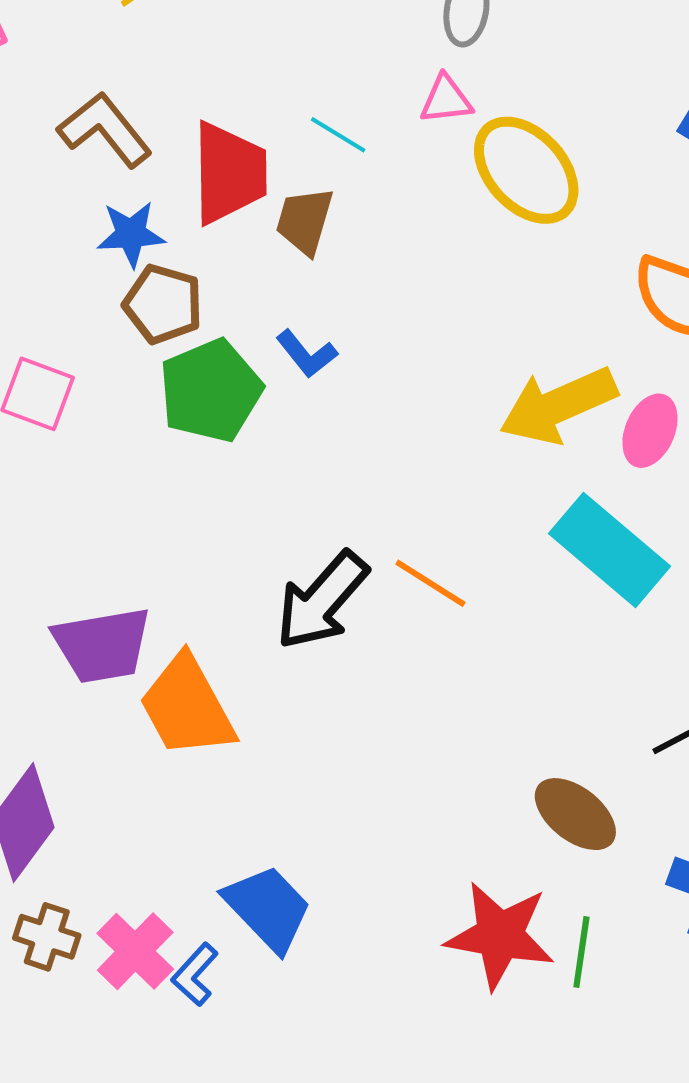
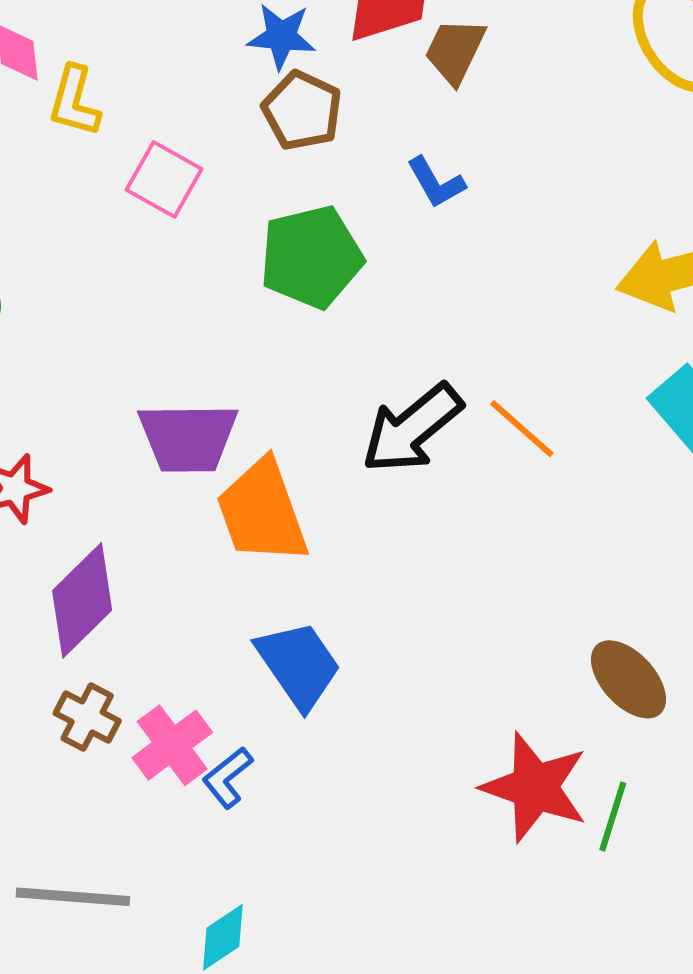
green pentagon: (211, 391) -> (311, 257), moved
blue trapezoid: (268, 908) -> (299, 665), moved

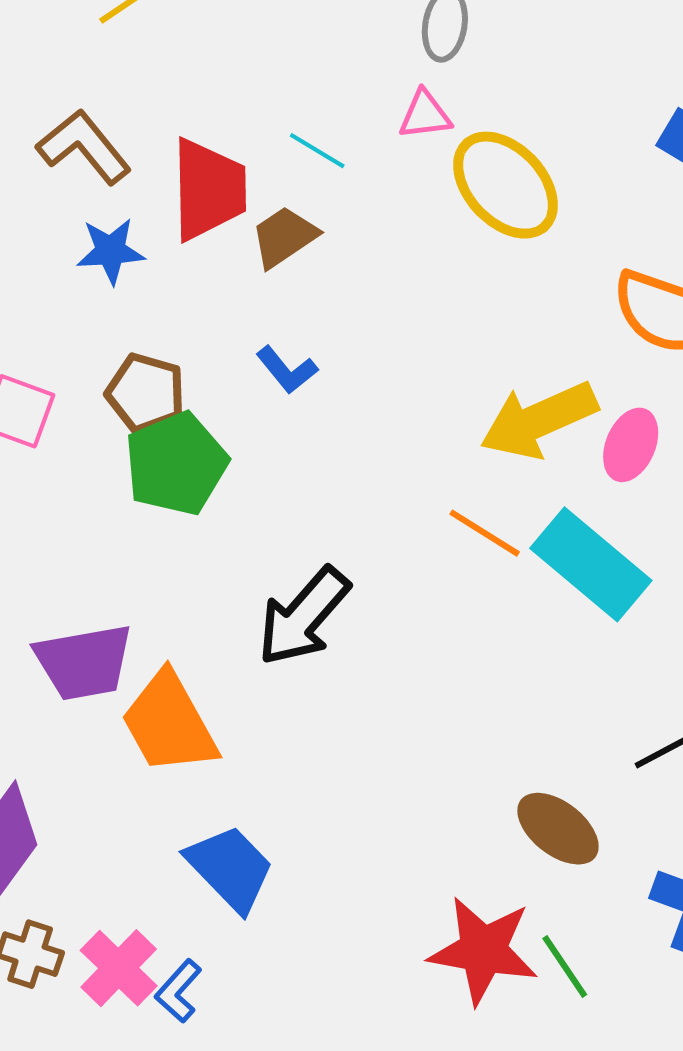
brown trapezoid: (455, 51) -> (284, 237), turned 40
brown pentagon: (302, 111) -> (146, 393), moved
orange line: (522, 429) -> (485, 533), moved
green line: (613, 817) -> (565, 967), turned -42

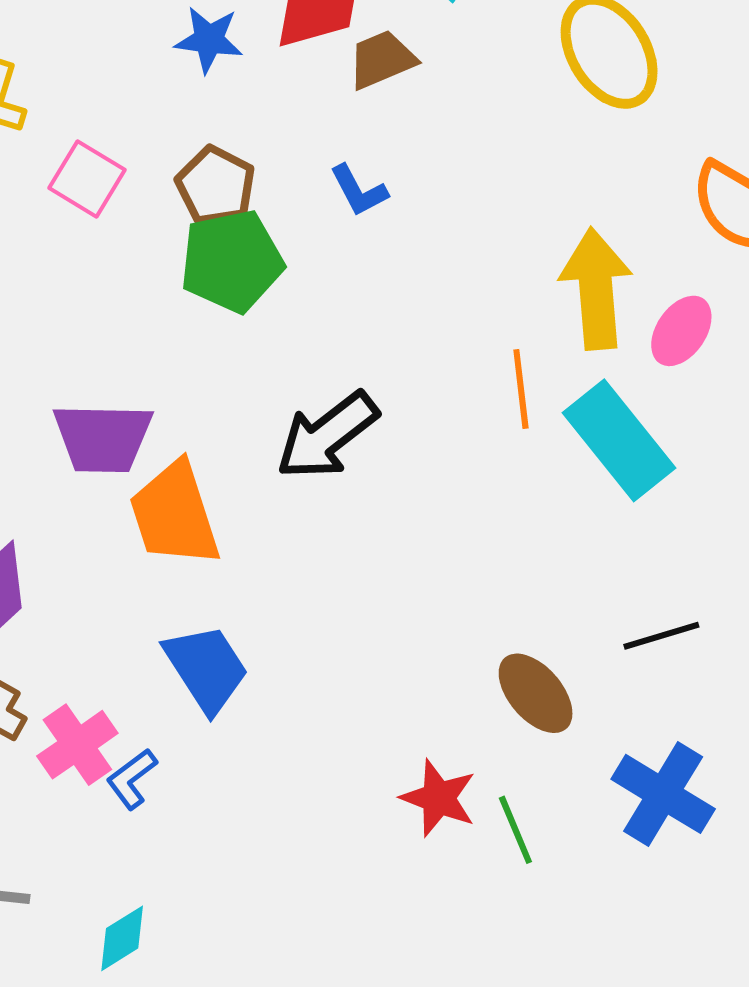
yellow arrow: (539, 420) -> (596, 289), turned 98
orange line: (485, 533) -> (521, 389), turned 40
red star: (483, 950) -> (439, 798), size x0.7

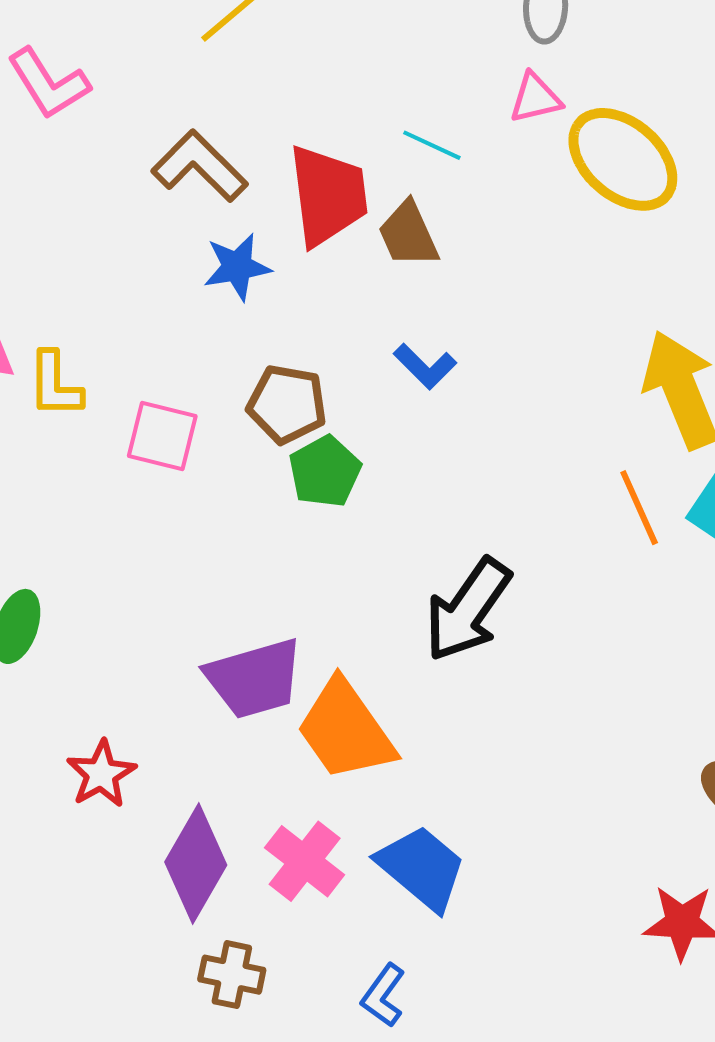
brown trapezoid: (382, 60) -> (408, 234), turned -74
green pentagon: (232, 261) -> (325, 471), size x0.7
pink cross: (77, 745) -> (305, 861), moved

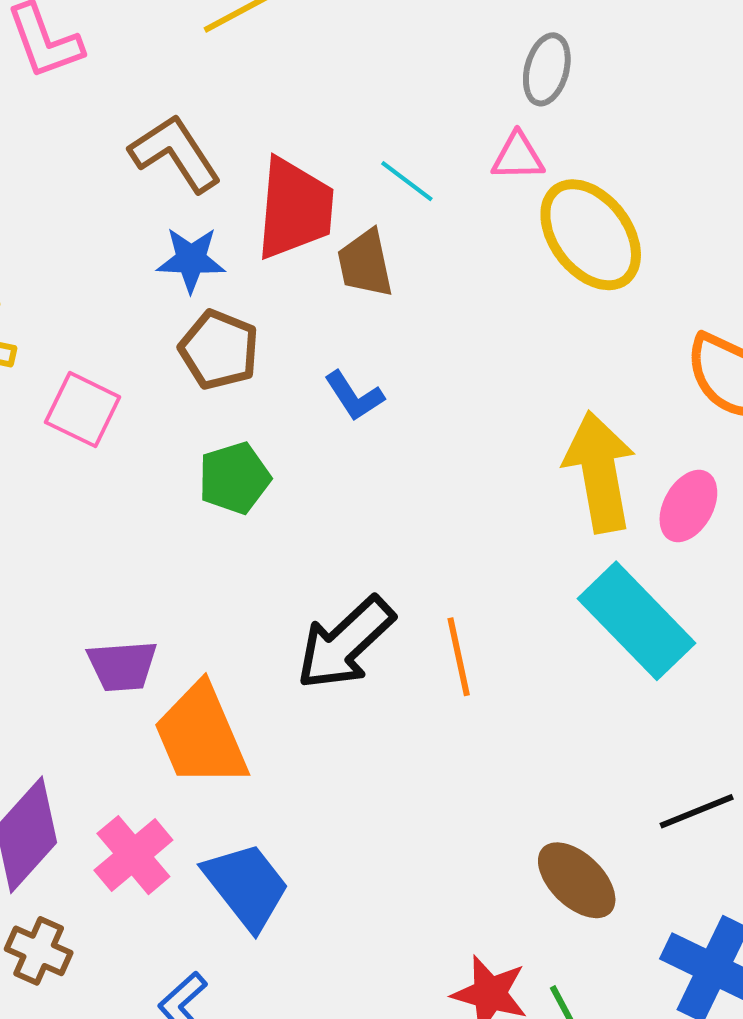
brown pentagon: (287, 404) -> (219, 350), moved
orange line: (639, 508) -> (459, 657), moved
purple trapezoid: (254, 678) -> (122, 666), size x0.7

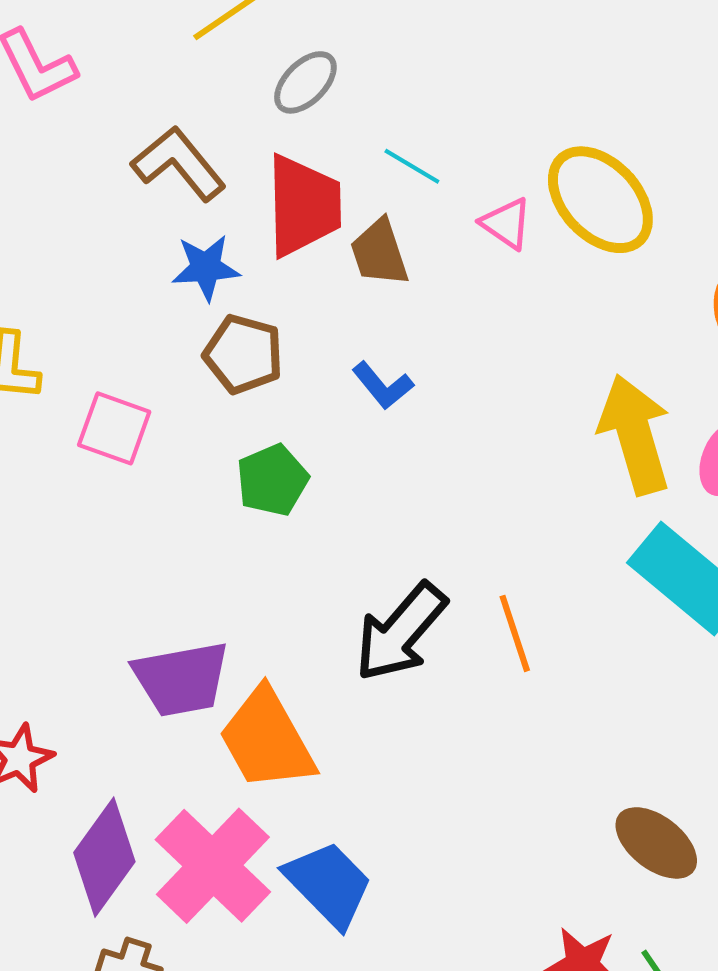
gray ellipse: (547, 69) -> (305, 82), moved, turned 36
pink triangle: (518, 157) -> (506, 223), moved, turned 42
purple trapezoid: (122, 666) -> (181, 679), size x1.4
pink cross: (133, 855) -> (213, 866), size x1.5

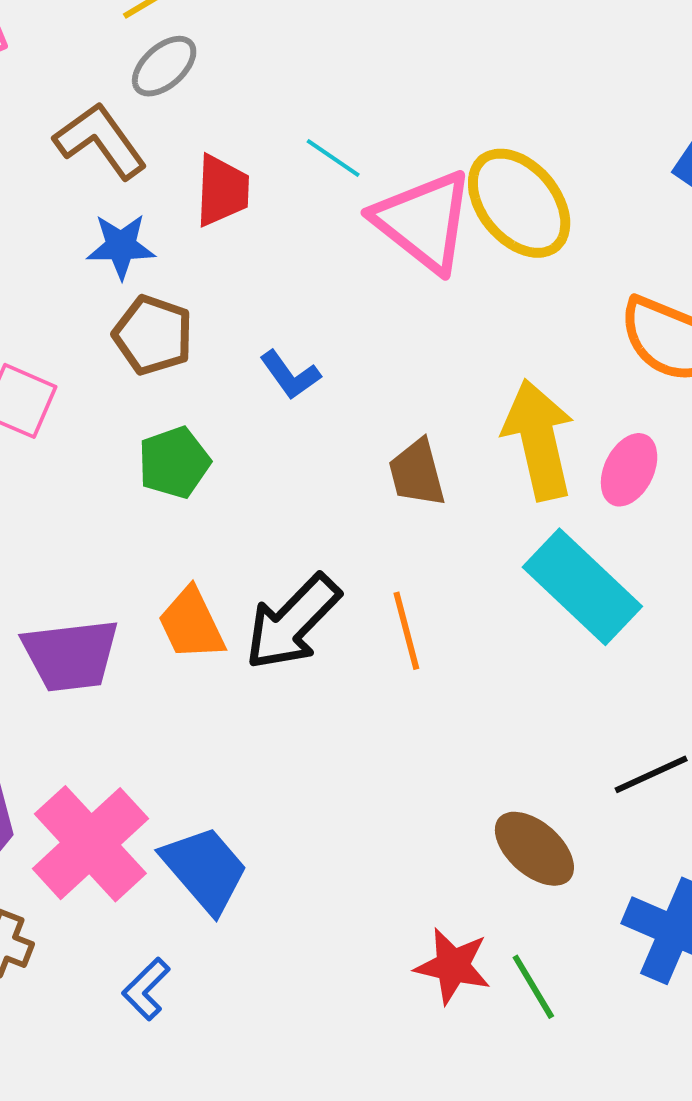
gray ellipse: (305, 82) -> (164, 66), moved
red trapezoid: (303, 206) -> (222, 190), size x0.7
pink triangle: (506, 223) -> (424, 221), size x2.0
brown trapezoid: (379, 253) -> (417, 473), moved
orange trapezoid: (267, 739) -> (191, 624), moved, size x0.7

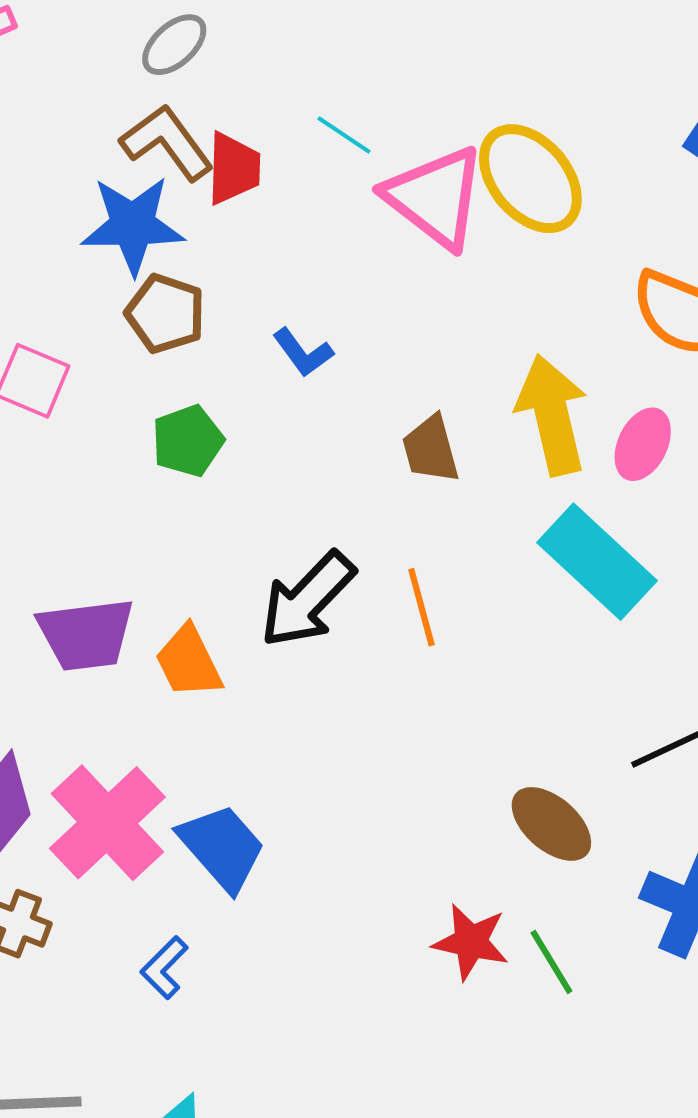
brown L-shape: (100, 141) -> (167, 143), moved
blue star: (121, 246) -> (133, 225), size x1.5
orange trapezoid: (191, 624) -> (189, 662), moved

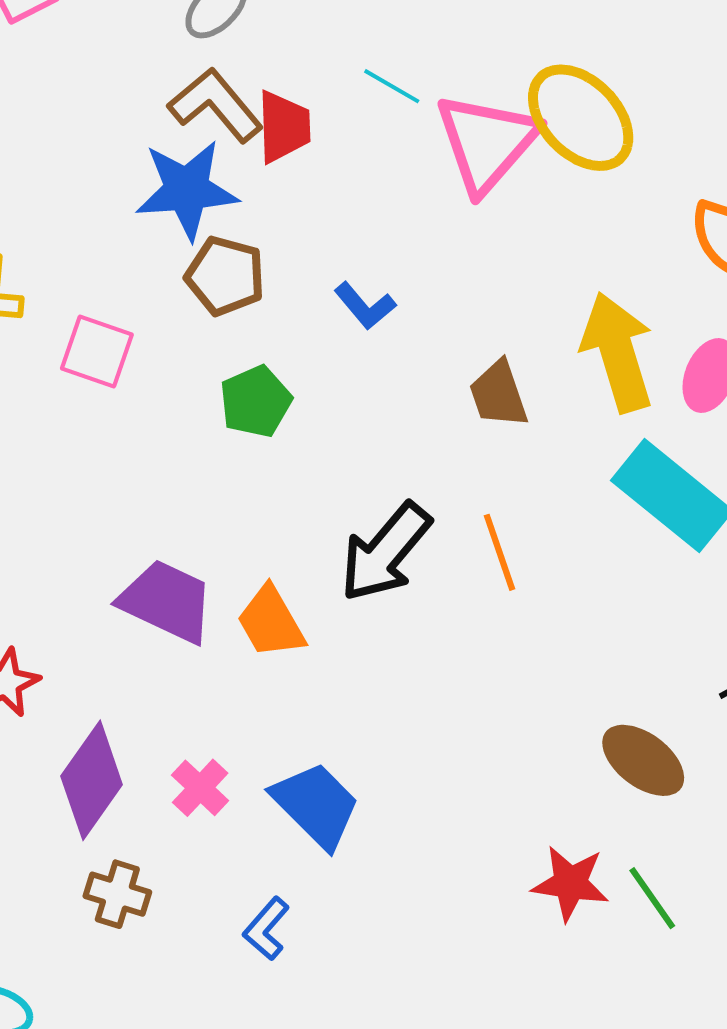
pink triangle: (435, 197) -> (487, 142), turned 37
purple trapezoid: (86, 634) -> (167, 601), turned -144
pink cross: (107, 823) -> (200, 788), size x0.5

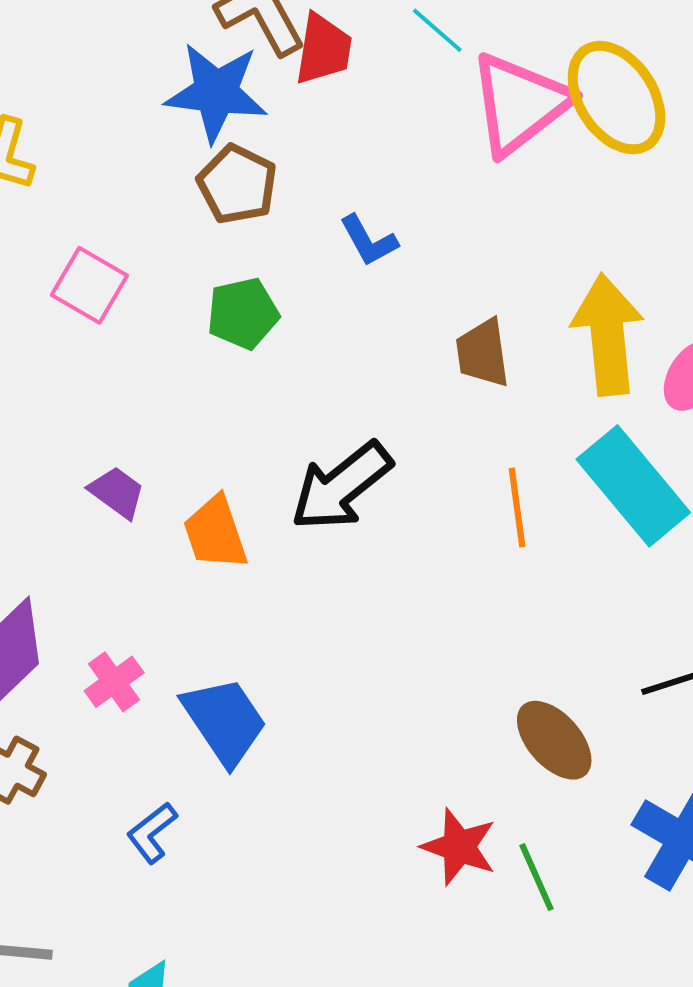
pink square: (97, 351) -> (89, 285), moved
orange line: (500, 552) -> (517, 508), moved
purple trapezoid: (167, 601) -> (117, 492), size x0.6

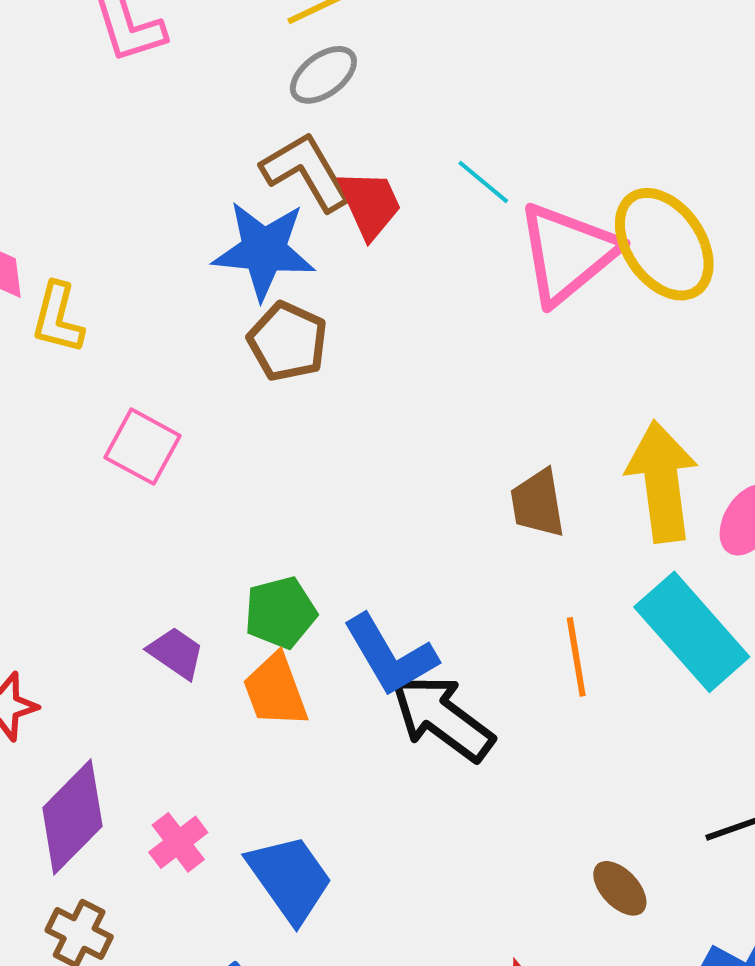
red trapezoid: (323, 49) -> (370, 204), turned -32
blue L-shape: (369, 241) -> (390, 655), moved, size x1.6
green pentagon: (243, 313) -> (280, 612), moved
black arrow: (341, 486) -> (442, 718), moved, turned 77
brown ellipse: (554, 740) -> (620, 888), size x0.7

